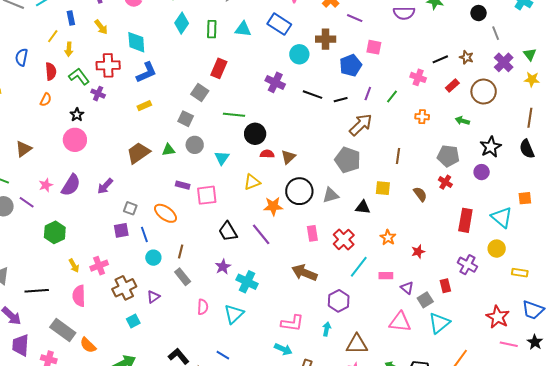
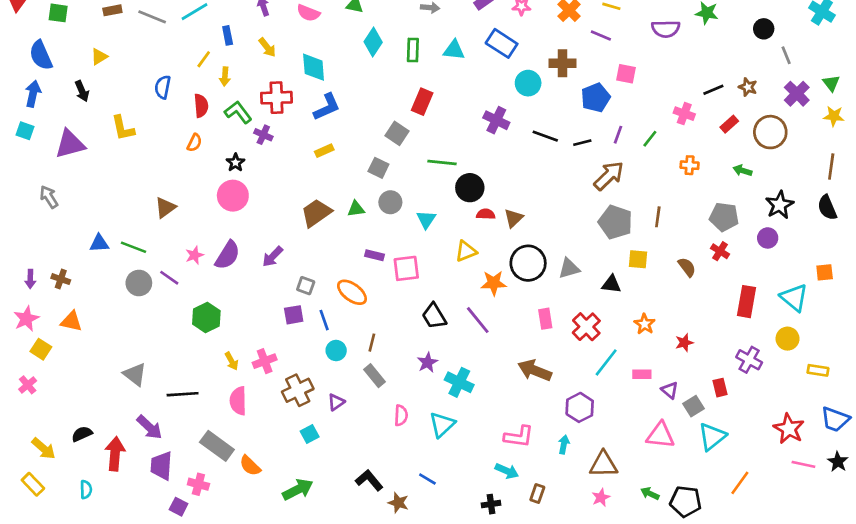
gray pentagon: (348, 160) -> (615, 222), moved

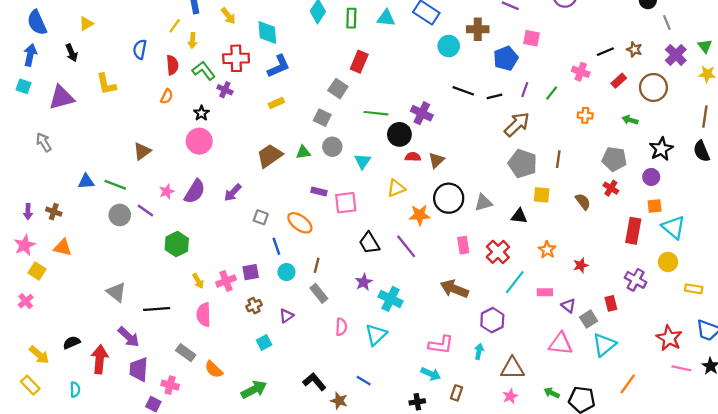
purple cross: (496, 120) -> (422, 113), moved
orange square: (825, 272) -> (655, 206), moved
purple square: (294, 315) -> (251, 272), moved
brown cross: (298, 390) -> (254, 306), size x0.6
gray rectangle: (217, 446) -> (186, 353), size x0.7

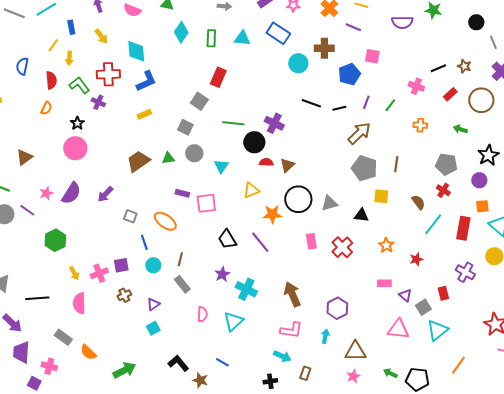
cyan line: (515, 282) -> (433, 224), moved
brown arrow: (454, 289) -> (292, 294), moved, turned 45
cyan square: (264, 343) -> (153, 328), moved

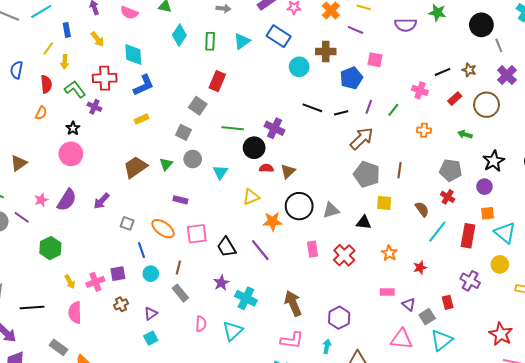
black circle: (476, 22) -> (481, 25), size x1.5
cyan triangle: (242, 38) -> (242, 41), turned -42
green triangle: (168, 158) -> (166, 164), turned -40
pink square: (206, 203) -> (197, 234), moved

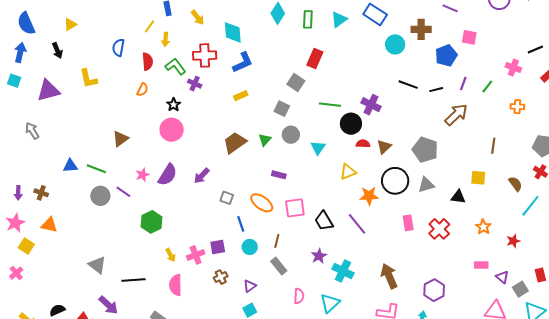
gray pentagon: (367, 174) -> (425, 150), moved

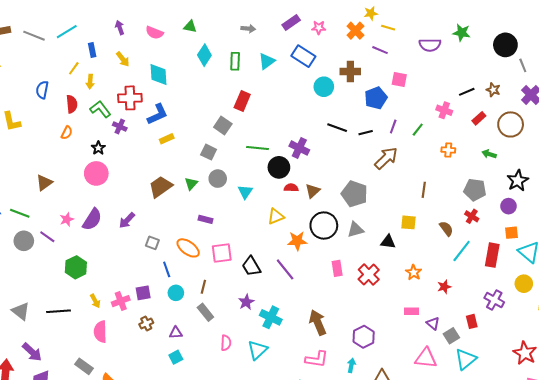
blue L-shape: (243, 63) -> (157, 114), moved
black line: (133, 280) -> (59, 311), moved
purple triangle: (250, 286) -> (176, 333), turned 32

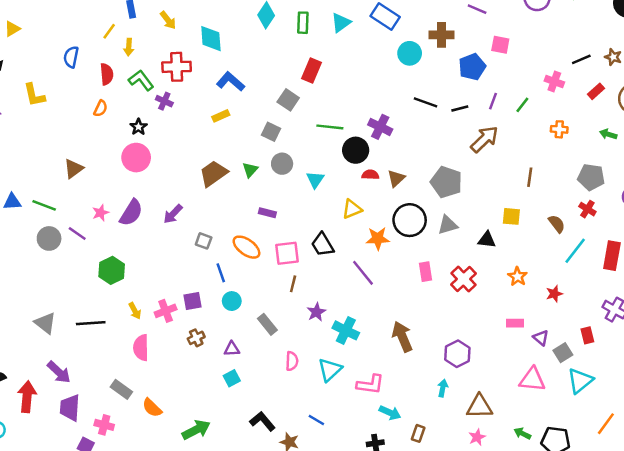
blue L-shape: (157, 114) -> (231, 82), moved, turned -115
black trapezoid: (251, 266) -> (323, 245), moved
brown line: (203, 287) -> (293, 284), moved
pink L-shape: (317, 359) -> (370, 384), moved

